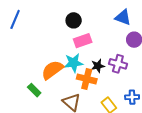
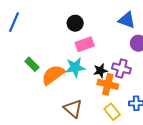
orange cross: (87, 79) -> (108, 84), moved
green rectangle: (34, 90) -> (32, 64), moved

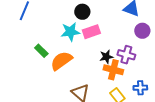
cyan star: (75, 67) -> (70, 32), moved

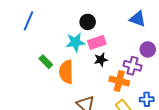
purple circle: (142, 31) -> (148, 49), moved
black star: (106, 57) -> (101, 60), moved
orange semicircle: (61, 61) -> (66, 72), turned -55

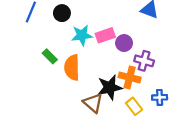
black circle: (88, 22) -> (62, 13), moved
purple circle: (148, 49) -> (124, 43), moved
black star: (101, 60) -> (110, 87), moved, size x1.6

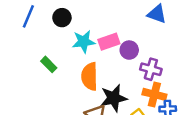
orange semicircle: (72, 67) -> (90, 76), moved
orange cross: (130, 77) -> (154, 94), moved

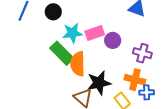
green rectangle: (49, 64) -> (62, 53), moved, size x1.6
purple cross: (151, 69) -> (142, 53), moved

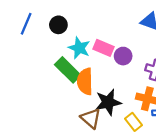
cyan star: (72, 33) -> (79, 48), turned 30
pink rectangle: (95, 33) -> (103, 48), turned 42

